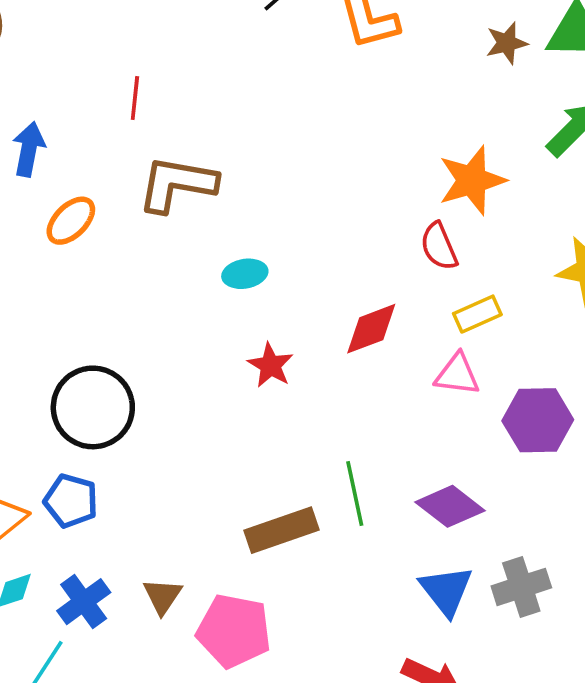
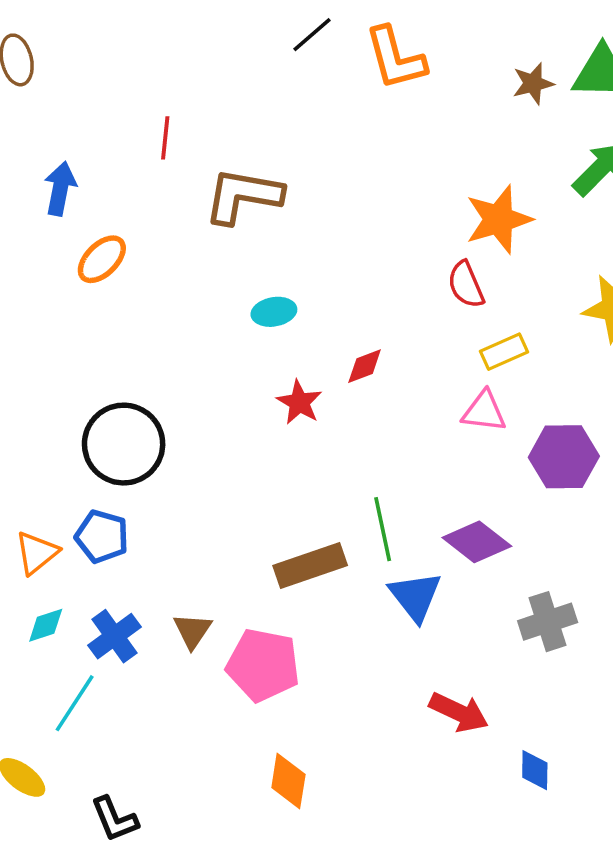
brown L-shape: (177, 184) -> (243, 196), moved
red diamond: (371, 329) -> (365, 366), moved, size x0.7
blue triangle: (446, 591) -> (415, 596), moved

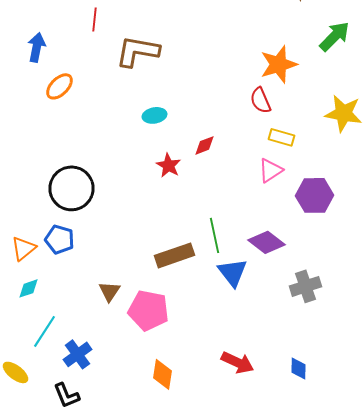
yellow rectangle: (504, 352) -> (282, 137), turned 40
pink triangle: (484, 411) -> (270, 170), turned -40
blue cross: (115, 636) -> (78, 354), moved
red arrow: (459, 712) -> (238, 362), moved

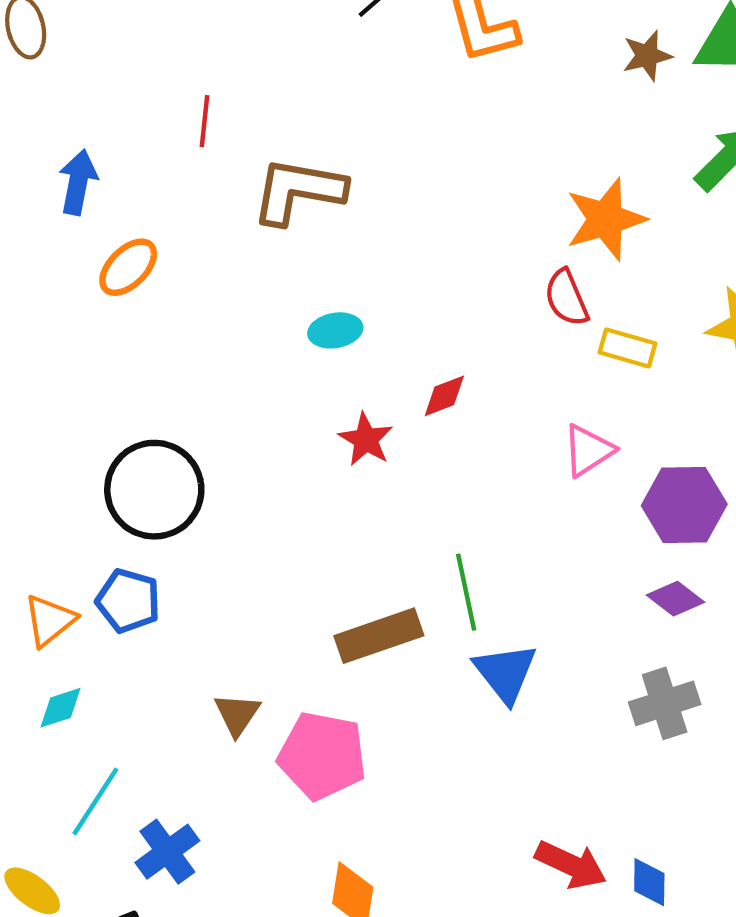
yellow rectangle: (282, 137) -> (627, 348), moved
purple diamond: (266, 242) -> (675, 599), moved, size x0.7
red arrow: (238, 362) -> (571, 865), moved

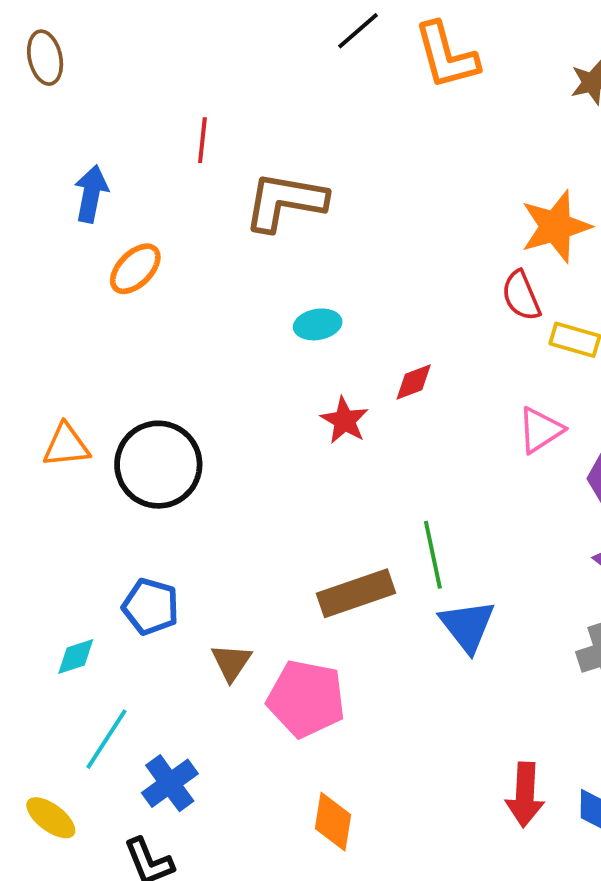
blue pentagon: (128, 601) -> (151, 607), moved
orange triangle: (50, 620) -> (66, 445), moved, turned 33
red arrow: (571, 865) -> (525, 795), turned 68

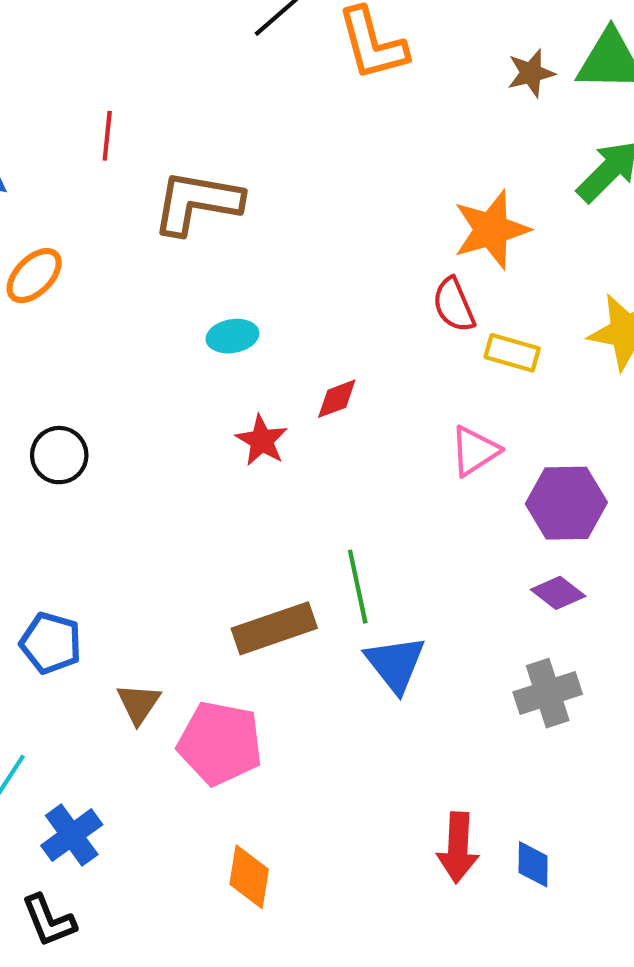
black circle: (158, 465) -> (59, 455), moved, size x0.6

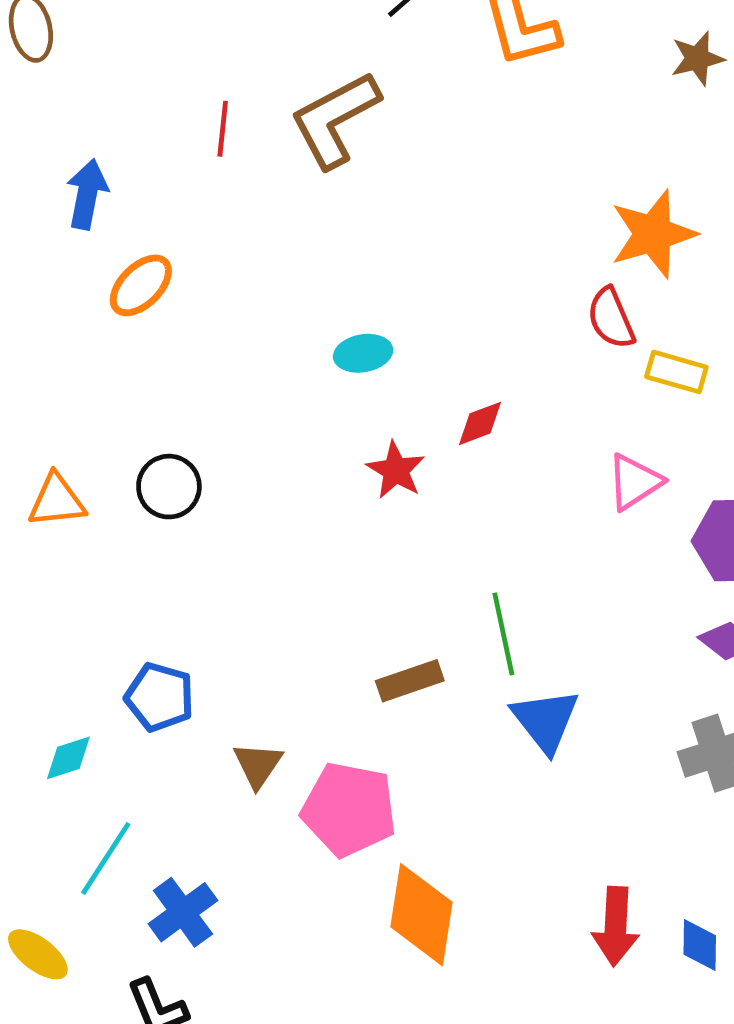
brown L-shape: (197, 203) -> (335, 119), moved, turned -38
brown rectangle: (274, 628) -> (410, 681), size x0.7
orange diamond: (249, 877) -> (422, 915), moved, size x1.4

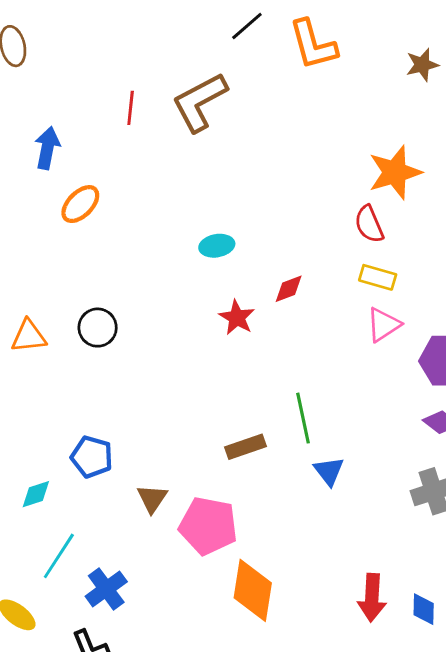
yellow rectangle: (676, 372) -> (378, 277), moved
blue triangle: (545, 720) -> (329, 471), size x0.7

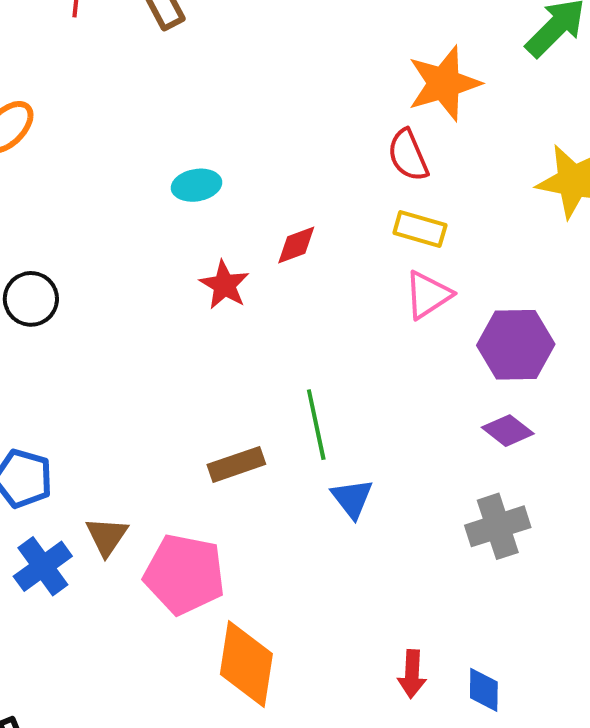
blue cross: (106, 589) -> (43, 566), moved
red arrow: (372, 598) -> (412, 674), size x0.7

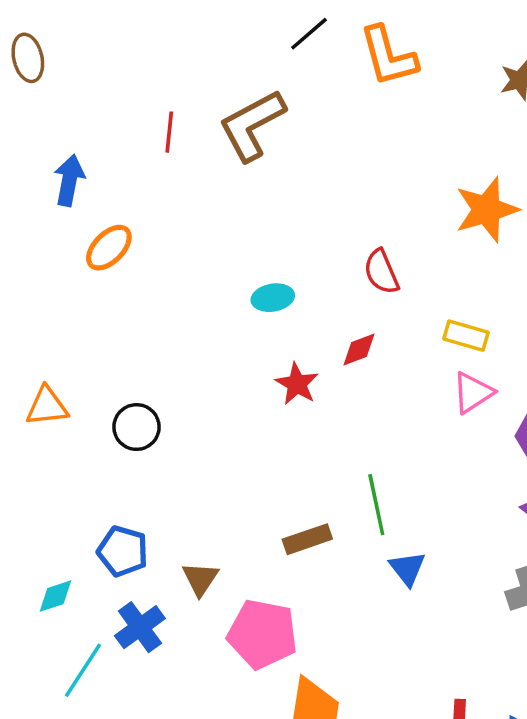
red semicircle: (408, 155) -> (381, 272), moved
black circle: (31, 299) -> (137, 427), moved
brown triangle: (107, 536) -> (200, 579), moved

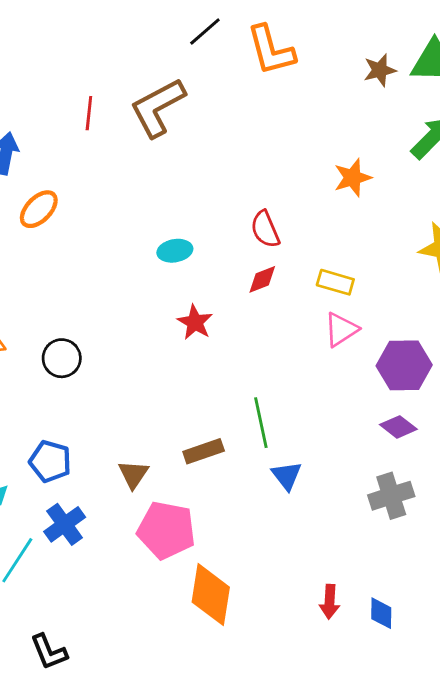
orange star: (487, 210) -> (353, 178), size x0.7
red diamond: (359, 349) -> (262, 279), moved
brown triangle: (200, 579) -> (133, 474), moved

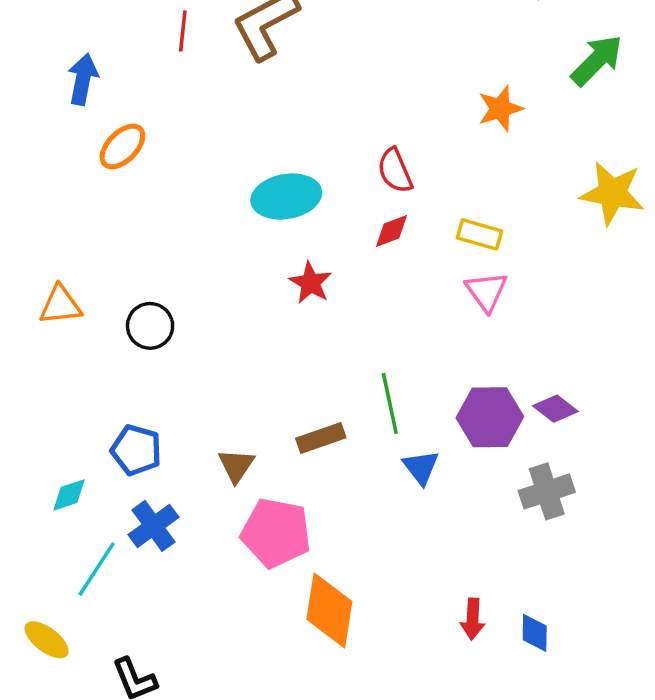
cyan ellipse: (175, 251) -> (286, 197), size x1.6
pink triangle: (341, 330) -> (486, 291), turned -33
purple hexagon: (404, 365) -> (490, 417), moved

